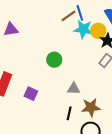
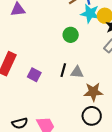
green circle: (54, 60) -> (71, 35), moved
black line: (69, 113) -> (63, 70), moved

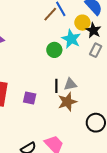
cyan star: (90, 13) -> (71, 39), moved, turned 30
brown star: (93, 92) -> (67, 102), moved

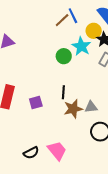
gray triangle: (70, 84) -> (91, 107), moved
purple square: (30, 98) -> (36, 102), turned -32

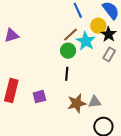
brown line: (62, 20) -> (71, 35), moved
black line: (63, 92) -> (67, 74), moved

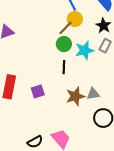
yellow circle: (98, 26) -> (75, 19), moved
cyan star: (86, 41) -> (84, 50), moved, turned 30

